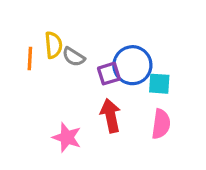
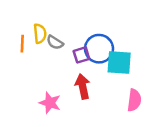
cyan square: (159, 84) -> (119, 63), size x1.5
pink semicircle: (161, 124) -> (134, 100), moved

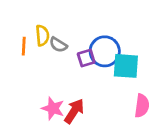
red arrow: (83, 86) -> (74, 111), moved, turned 45

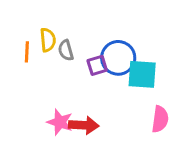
gray semicircle: (58, 45) -> (66, 50), turned 42
red arrow: (74, 111) -> (84, 125), turned 60

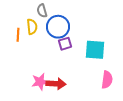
gray semicircle: (66, 50) -> (42, 11), moved
blue circle: (118, 58) -> (58, 27), moved
pink star: (60, 122) -> (40, 82), turned -30

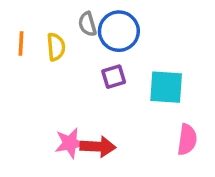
gray semicircle: (42, 11) -> (87, 24), moved
blue circle: (58, 27) -> (119, 31), moved
orange line: (18, 35) -> (21, 43), moved

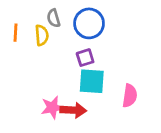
gray semicircle: (87, 24) -> (54, 18), moved
cyan square: (166, 87) -> (92, 81), moved
pink semicircle: (187, 140) -> (130, 96), moved

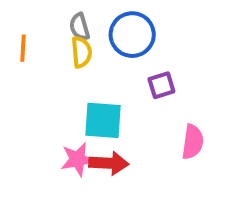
yellow semicircle: (42, 35) -> (81, 52), moved
purple square: (85, 58) -> (161, 85), moved
cyan square: (92, 81) -> (103, 120), moved

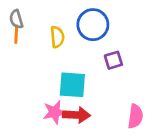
gray semicircle: (80, 27) -> (16, 19), moved
pink semicircle: (193, 142) -> (135, 116), moved

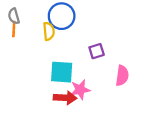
blue circle: (93, 25) -> (62, 16), moved
pink star: (55, 112) -> (80, 90), moved
pink semicircle: (135, 116) -> (122, 76), moved

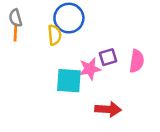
pink semicircle: (122, 76) -> (137, 61), moved
pink star: (80, 90) -> (90, 69), moved
red arrow: (65, 98) -> (108, 109), moved

